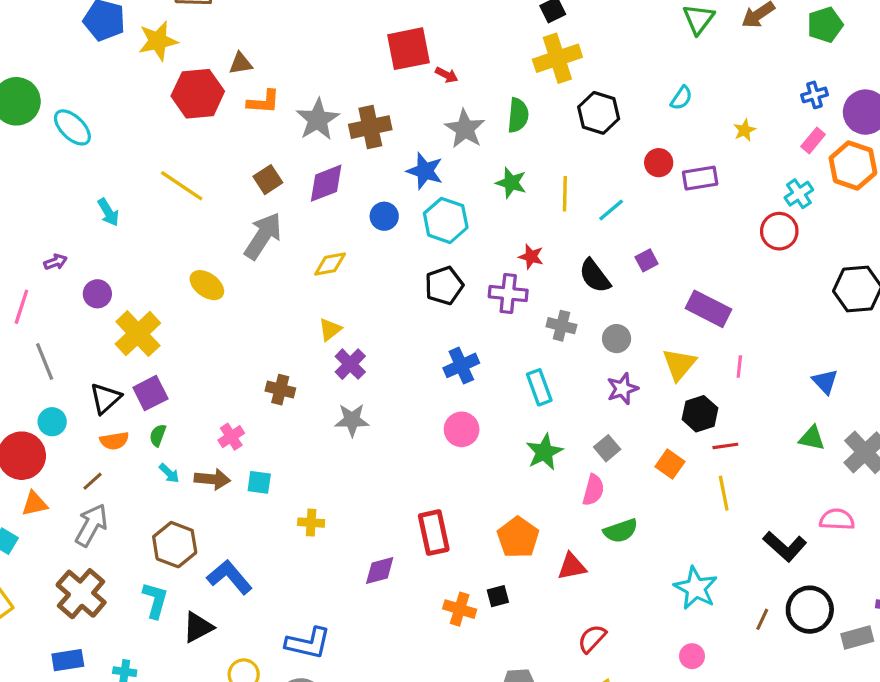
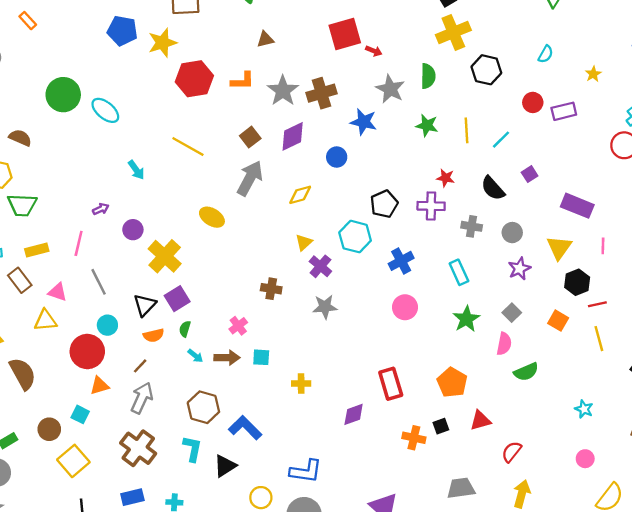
brown triangle: (241, 64) -> (265, 39), moved
cyan hexagon: (446, 220) -> (355, 237), moved
red triangle: (572, 566) -> (480, 420), moved
cyan star: (696, 588) -> (584, 409), size x0.6

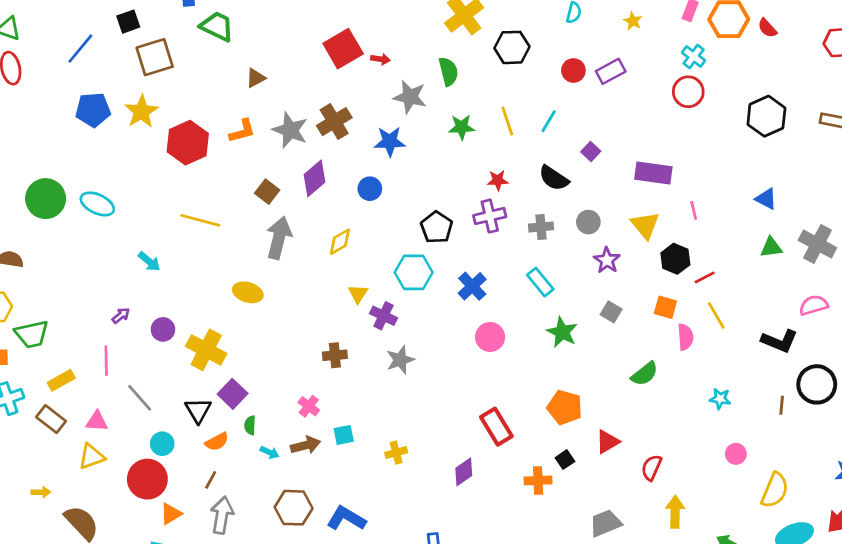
pink semicircle: (504, 344) -> (685, 337), moved

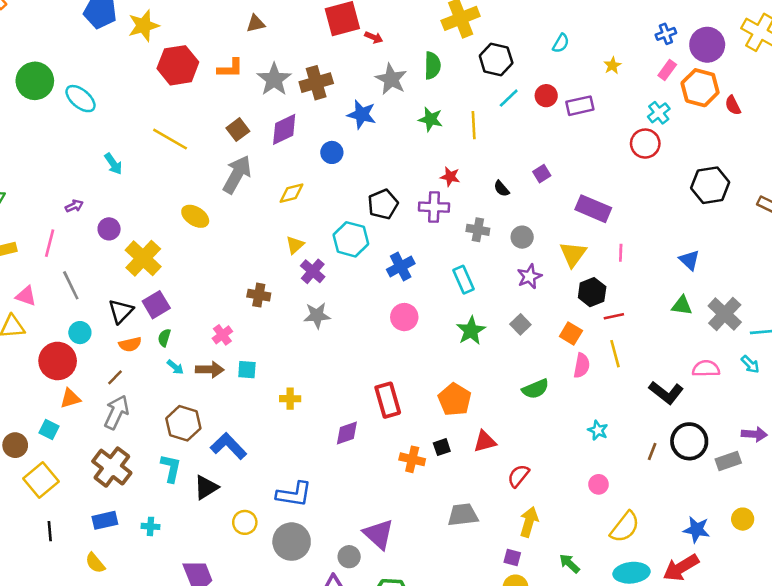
cyan line: (549, 121) -> (509, 98), moved
black semicircle: (554, 178) -> (502, 189), size x0.6

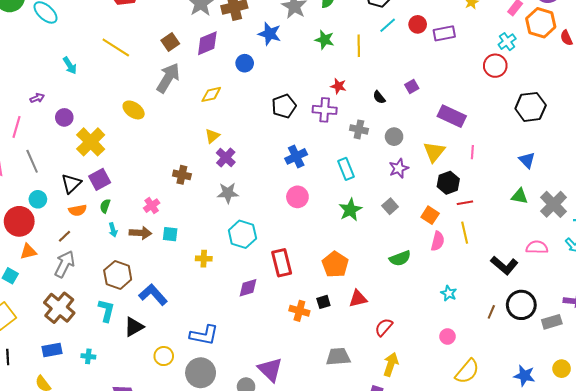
black hexagon: (710, 185) -> (531, 107), moved
cyan hexagon: (351, 239) -> (242, 234), moved
cyan arrow: (175, 367) -> (113, 230), turned 32

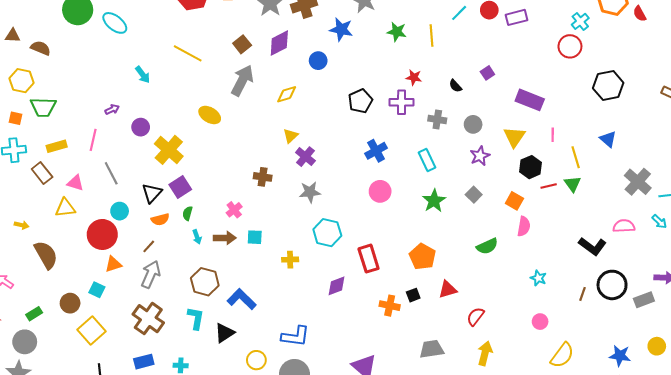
green triangle: (520, 196) -> (573, 184), moved, turned 48
yellow line: (465, 233) -> (576, 157), moved

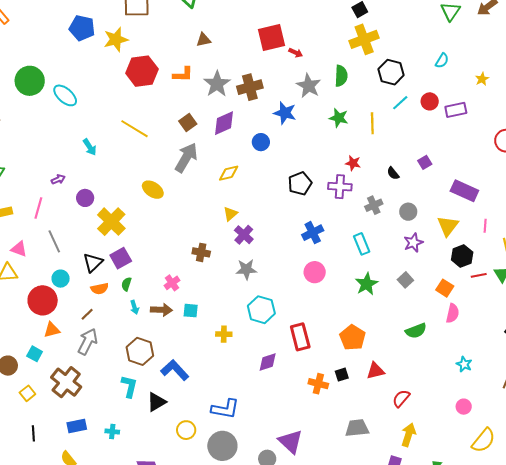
gray cross: (437, 120) -> (374, 205), turned -36
brown cross: (148, 319) -> (66, 382), moved
yellow square: (92, 331) -> (27, 393), size x0.6

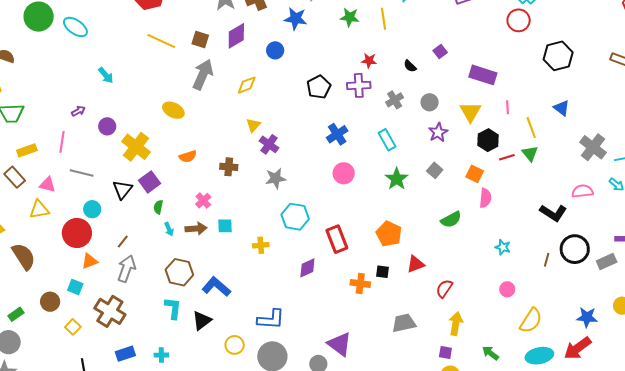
brown square: (188, 122) -> (200, 39), turned -30
yellow line: (134, 129) -> (161, 41), moved
gray line: (54, 241) -> (82, 173), turned -45
orange semicircle: (100, 289) -> (188, 156), moved
black square: (342, 375) -> (382, 272), turned 32

